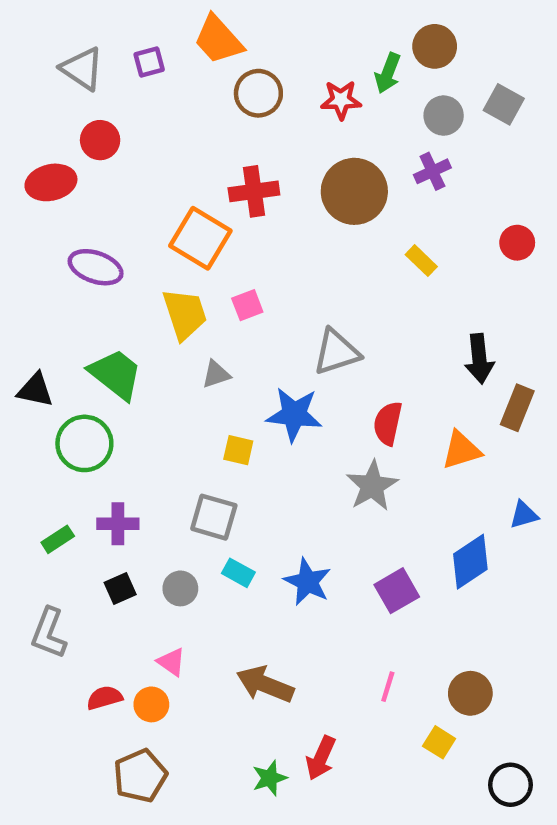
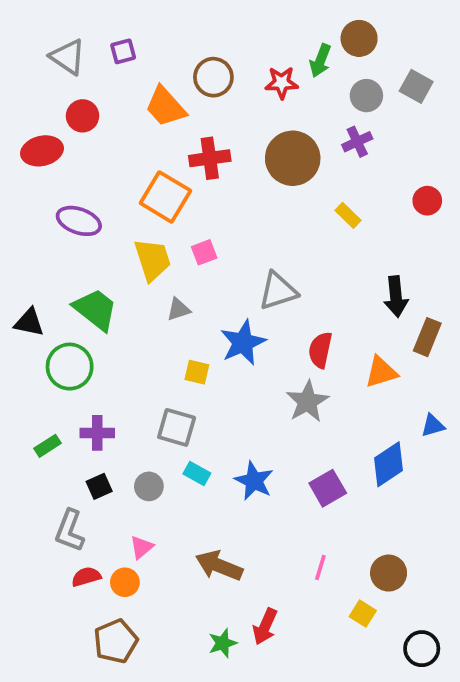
orange trapezoid: (218, 40) -> (165, 107), moved
blue star: (294, 414) -> (243, 343), turned -30
gray L-shape: (49, 633) -> (70, 531), moved
pink triangle: (171, 662) -> (142, 547), turned 45

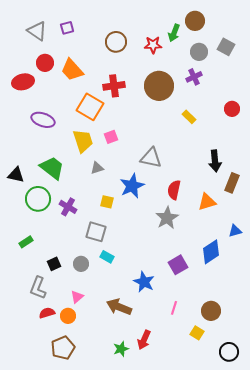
orange trapezoid: (165, 107) -> (72, 70), moved
gray triangle: (278, 291) -> (151, 158), turned 30
purple cross: (97, 433) -> (68, 207), moved, turned 30
blue star: (254, 481) -> (144, 282), moved

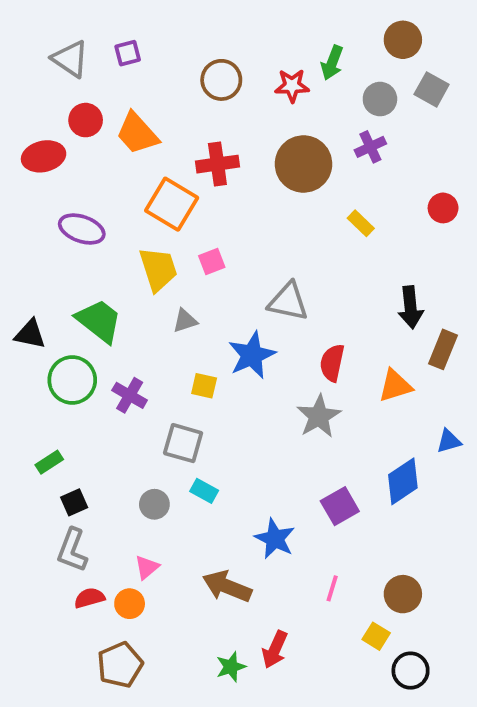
brown circle: (195, 21) -> (403, 40), moved
black square: (54, 264) -> (74, 502), moved
black circle: (229, 352) -> (411, 671), moved

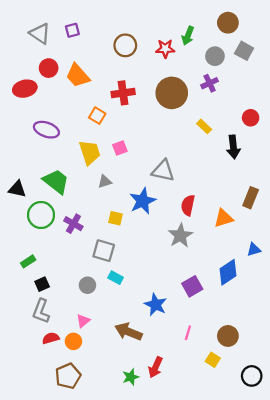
orange square: (172, 204) -> (97, 116), size x0.6
black arrow: (411, 307) -> (233, 147), moved
black circle: (411, 671) -> (252, 376), moved

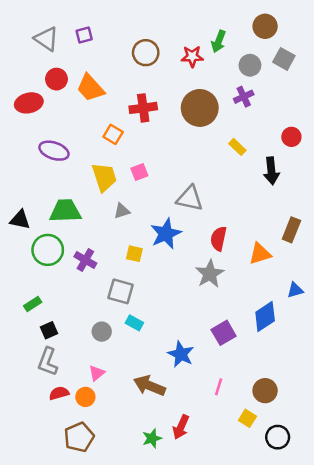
green trapezoid: (56, 181) -> (65, 211), turned -40
black circle: (252, 376) -> (278, 437), moved

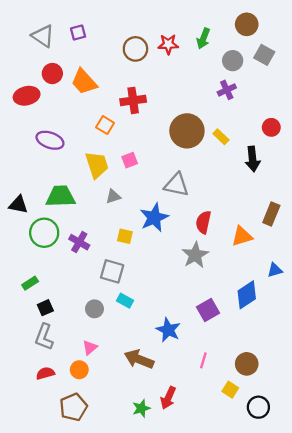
red star: (192, 56) -> (168, 44), moved
brown circle: (200, 108) -> (187, 131), moved
red semicircle: (59, 393) -> (45, 373), moved

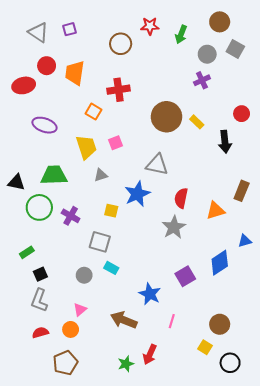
red star: (168, 44) -> (150, 26), moved
orange trapezoid: (84, 82) -> (75, 73), turned 50
pink line: (203, 360) -> (172, 321), moved

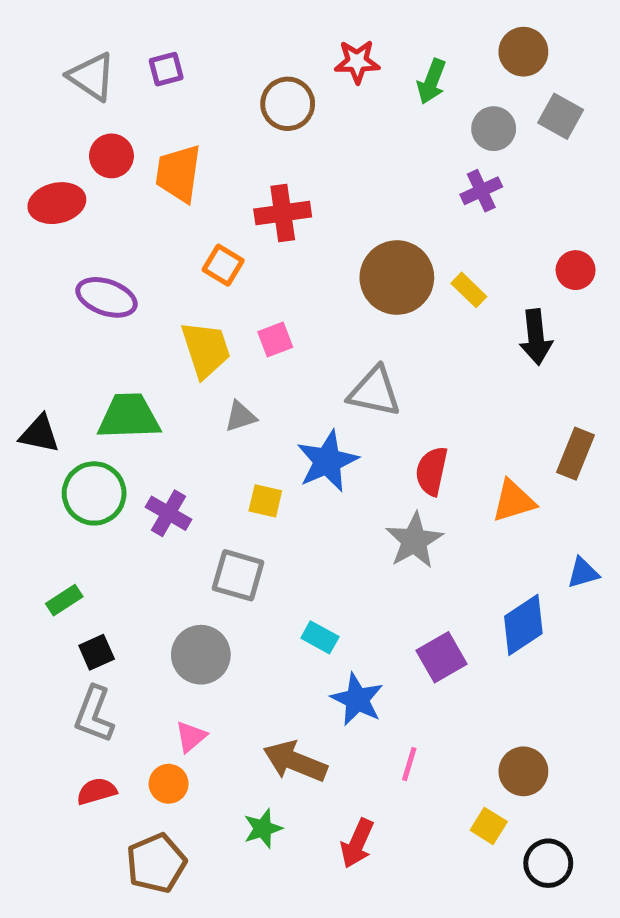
cyan rectangle: (111, 268) -> (320, 637), moved
gray circle: (84, 275) -> (201, 655), size x1.5
green star: (126, 364) -> (263, 828), moved

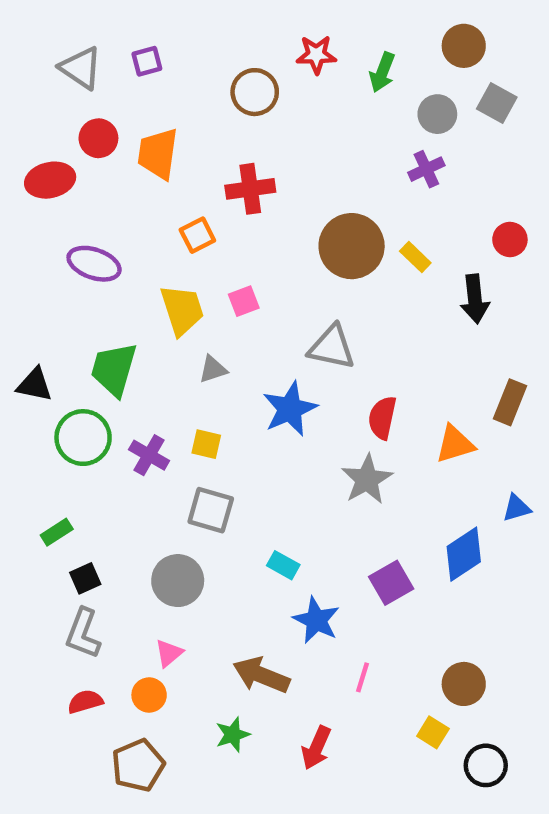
orange square: (223, 265) -> (197, 235), turned 32
green trapezoid: (129, 416) -> (114, 369), turned -72
yellow square: (265, 501) -> (206, 444), moved

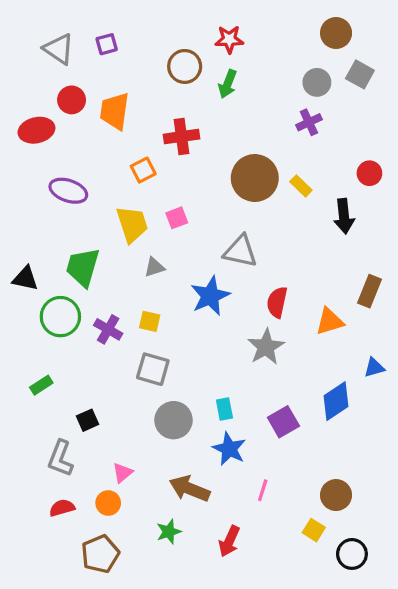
green arrow: (382, 72) -> (228, 84), moved
cyan rectangle: (283, 565) -> (224, 409), moved, turned 50
black square: (85, 578) -> (87, 420), moved
gray circle: (178, 581) -> (174, 420), moved

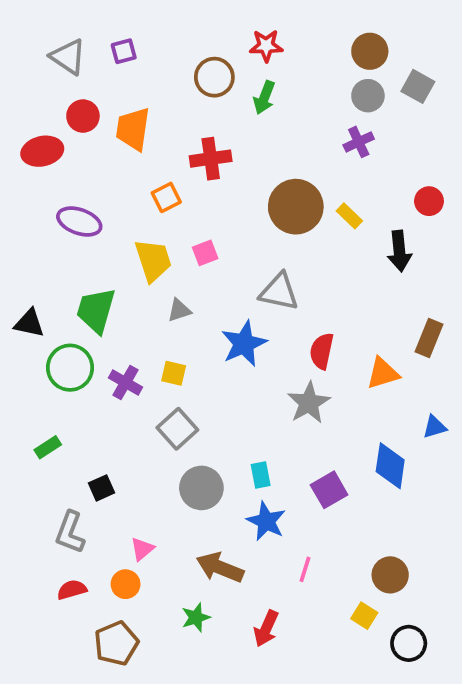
brown circle: (336, 33) -> (370, 51), moved
gray square: (153, 369) -> (177, 429), turned 32
blue diamond: (336, 401) -> (390, 466), turned -48

